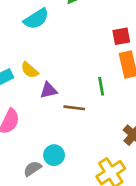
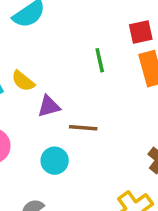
green line: (101, 86) -> (100, 60), moved
cyan circle: (54, 155) -> (55, 161), moved

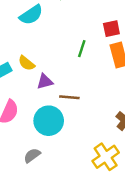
green line: (100, 60) -> (82, 49), turned 30
cyan circle: (55, 161) -> (49, 121), size x1.5

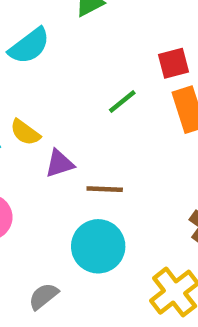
green line: (82, 49) -> (122, 102), turned 36
cyan circle: (49, 121) -> (98, 246), moved

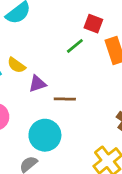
red square: (173, 63) -> (93, 24), moved, turned 36
cyan circle: (98, 246) -> (45, 135), moved

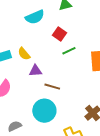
red square: (93, 24) -> (59, 34), moved
cyan circle: (45, 135) -> (44, 111), moved

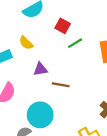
yellow semicircle: (24, 54) -> (26, 43), moved
cyan circle: (44, 111) -> (40, 115), moved

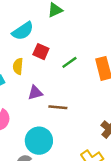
red square: (63, 26) -> (41, 52), moved
yellow semicircle: (26, 43) -> (18, 66), turned 56

